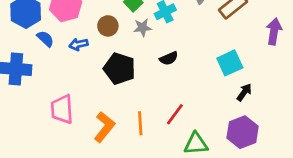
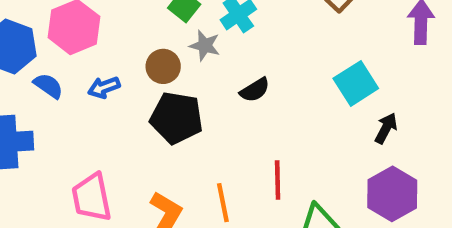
brown circle: (108, 26) -> (163, 66), moved
gray star: (142, 28) -> (205, 46), turned 30
red line: (175, 114) -> (278, 180), turned -30

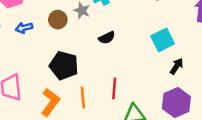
black pentagon: (176, 118) -> (64, 66), moved

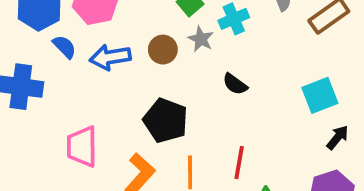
blue arrow: (24, 28) -> (110, 57), size x1.5
black semicircle: (107, 38) -> (235, 84), turned 56

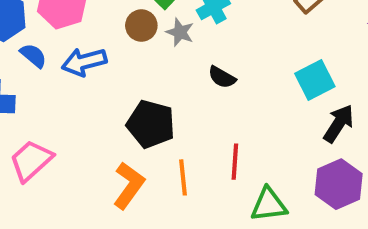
brown circle: (163, 50) -> (141, 26), moved
black arrow: (338, 137) -> (339, 124), size x1.4
pink trapezoid: (82, 147) -> (31, 161), moved, turned 54

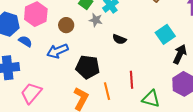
brown circle: (141, 26) -> (66, 25), moved
blue arrow: (84, 62) -> (57, 51), moved
green triangle: (269, 205) -> (151, 99), turned 30

